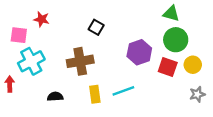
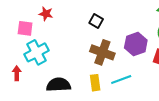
brown cross: (80, 61) -> (102, 52), moved, turned 30
black semicircle: (55, 97) -> (59, 85), size x1.6

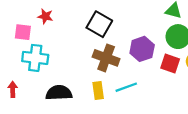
black square: (96, 21) -> (99, 24), size x1.6
cyan cross: (37, 52) -> (35, 58), turned 35
red arrow: (17, 73) -> (13, 89), moved

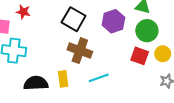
purple hexagon: (142, 49) -> (113, 21), moved
yellow rectangle: (98, 91) -> (63, 79), moved

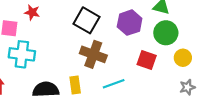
red square: (140, 56) -> (147, 60), moved

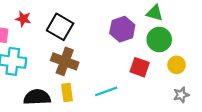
black square: (87, 20) -> (60, 27), moved
brown cross: (93, 54) -> (65, 61), moved

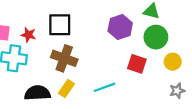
red star: (23, 19) -> (28, 35), moved
black square: (60, 27) -> (60, 25), turned -30
yellow rectangle: (67, 93) -> (66, 88), turned 42

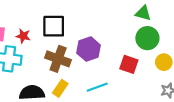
purple hexagon: (120, 27) -> (89, 49), moved

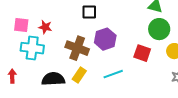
black square: (54, 26) -> (89, 12), moved, size x0.7

